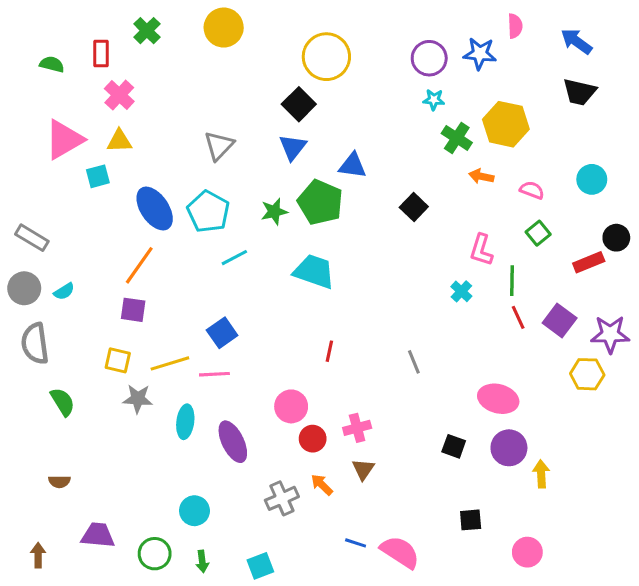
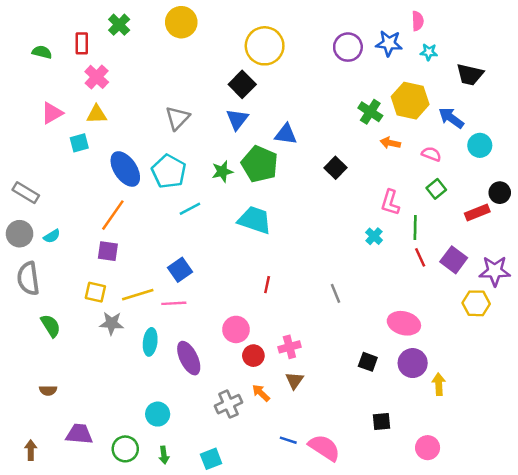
blue arrow: (576, 41) -> (451, 118), moved
cyan star: (434, 100) -> (429, 52), moved
pink triangle: (64, 140) -> (52, 113), size x0.7

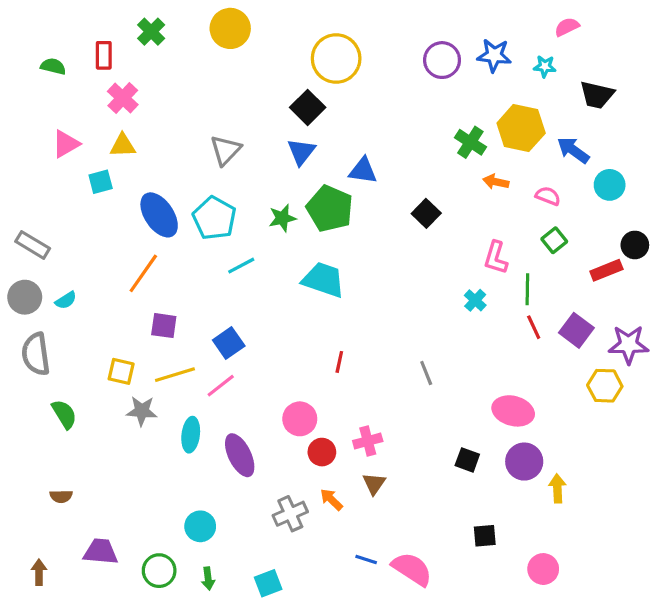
pink semicircle: (418, 21) -> (567, 27), moved, turned -114
purple square: (108, 251) -> (164, 326), moved
pink line: (174, 303) -> (221, 386), turned -35

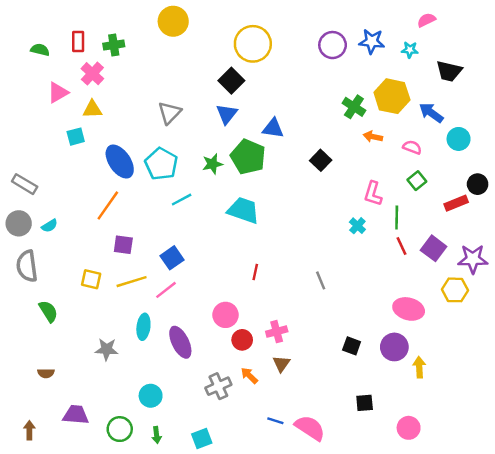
green cross: (151, 32) -> (114, 45), moved, turned 36
pink triangle: (66, 144) -> (58, 93), moved
gray star: (142, 411) -> (107, 349), moved
pink ellipse: (513, 411) -> (409, 309), moved

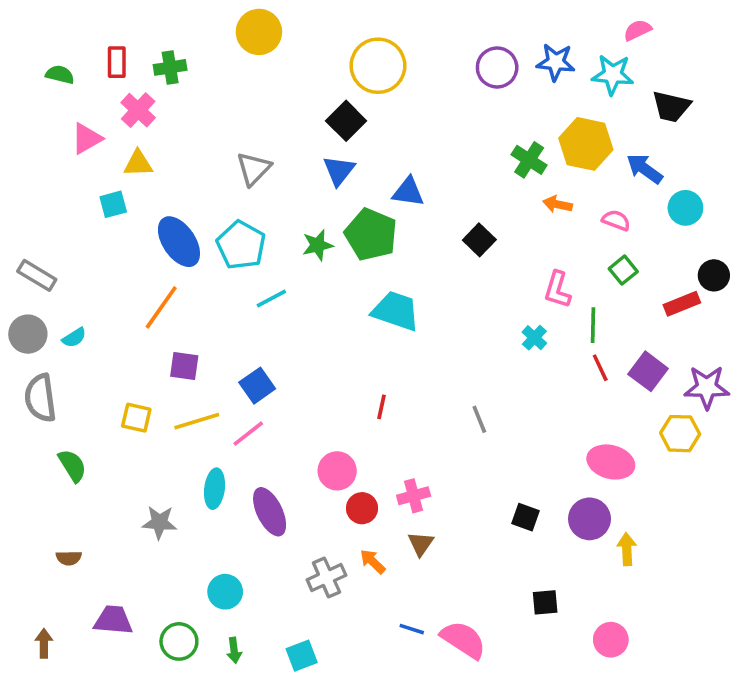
cyan star: (410, 50) -> (613, 75), size x1.6
cyan trapezoid: (243, 210) -> (396, 311), moved

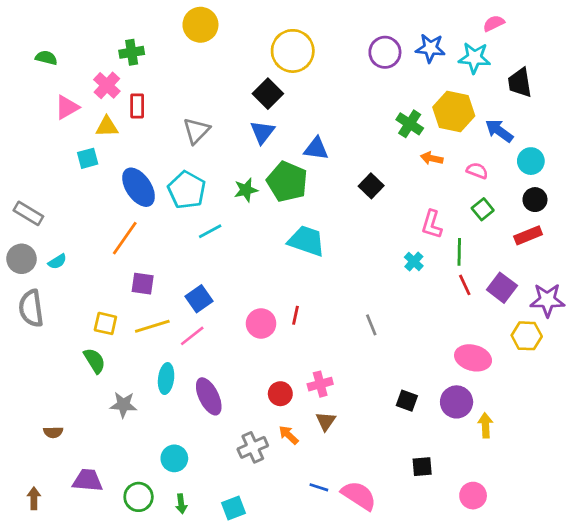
red rectangle: (117, 62) -> (137, 106), moved
black trapezoid: (671, 107) -> (520, 83), turned 68
black circle: (714, 275) -> (535, 200), moved
green semicircle: (72, 466) -> (94, 361), moved
pink circle: (337, 471) -> (261, 323), moved

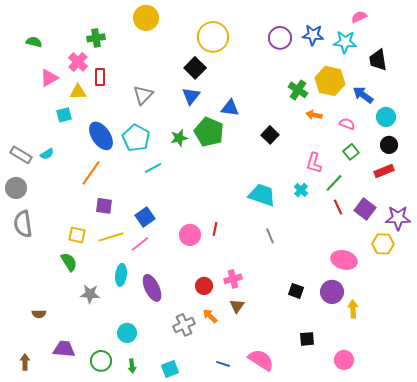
cyan trapezoid: (306, 241) -> (262, 195), moved
green line: (459, 252) -> (334, 183), turned 42
cyan semicircle: (57, 262) -> (47, 154), moved
blue line: (319, 487) -> (223, 364), moved

